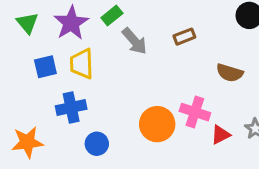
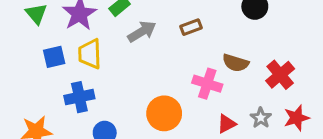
gray arrow: (135, 41) -> (142, 32), turned -80
pink cross: (195, 112) -> (207, 84), moved

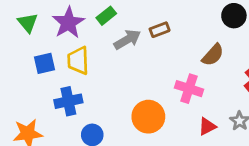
brown rectangle: (191, 27) -> (160, 30), moved
brown semicircle: (236, 63) -> (213, 55), moved, turned -65

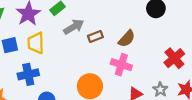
brown rectangle: (160, 30) -> (95, 37), moved
brown semicircle: (213, 55) -> (127, 39), moved

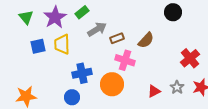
pink cross: (121, 65) -> (125, 60), moved
blue cross: (28, 74) -> (82, 73), moved

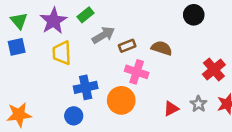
brown semicircle: (146, 40) -> (162, 48), turned -114
blue square: (38, 46) -> (17, 47), moved

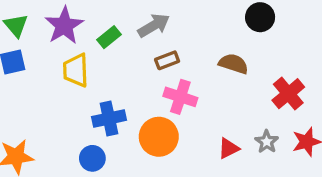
green rectangle: (86, 15) -> (109, 37), moved
gray arrow: (103, 35) -> (154, 25), moved
brown semicircle: (162, 48) -> (233, 64), moved

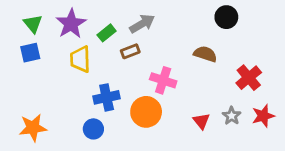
brown rectangle: (167, 60) -> (130, 51), moved
red triangle: (229, 148) -> (201, 121), turned -42

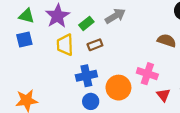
green triangle: (33, 24) -> (27, 16), turned -35
brown rectangle: (130, 51) -> (95, 45), moved
pink cross: (163, 80) -> (147, 74), moved
blue circle: (93, 129) -> (91, 101), moved

